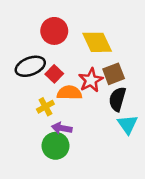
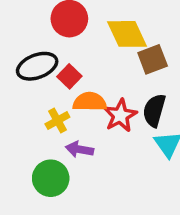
brown square: (114, 74) -> (153, 59), moved
red star: (91, 80) -> (120, 115), moved
green circle: (55, 146) -> (51, 178), moved

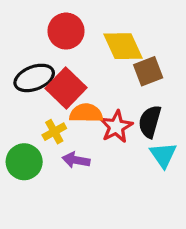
red square: (69, 76) -> (66, 88), size x1.6
green circle: (51, 178) -> (24, 162), moved

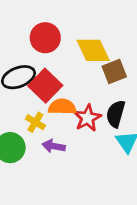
yellow cross: (54, 132) -> (35, 122), turned -30

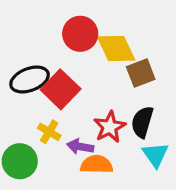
red circle: (45, 38) -> (80, 34), moved
orange semicircle: (62, 107) -> (97, 164), moved
purple arrow: (54, 146) -> (80, 147), moved

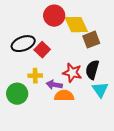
red square: (61, 89) -> (42, 50), size x0.7
red star: (110, 127) -> (72, 73), turned -30
yellow cross: (49, 132) -> (35, 76), turned -32

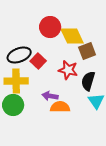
red star: (72, 73) -> (68, 70), moved
yellow cross: (35, 76) -> (16, 81), moved, size x1.6

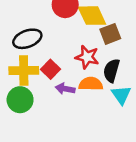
red square: (38, 61) -> (51, 69), moved
orange semicircle: (60, 107) -> (91, 84), moved

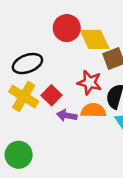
yellow cross: (24, 70) -> (24, 96), turned 32
green circle: (20, 100) -> (19, 155), moved

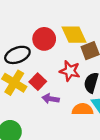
red circle: (67, 28) -> (44, 39), moved
orange semicircle: (93, 110) -> (83, 109), moved

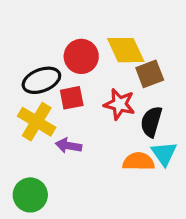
red square: (38, 82) -> (72, 98), moved, turned 35
purple arrow: (51, 99) -> (68, 146), moved

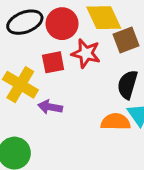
black ellipse: (41, 80) -> (25, 22), moved
red star: (119, 104) -> (86, 53), moved

